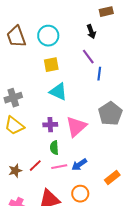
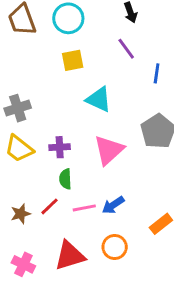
blue line: (99, 74) -> (157, 73), moved
cyan triangle: (58, 92) -> (99, 99), moved
purple cross: (50, 125) -> (60, 147), moved
green semicircle: (54, 148) -> (65, 179), moved

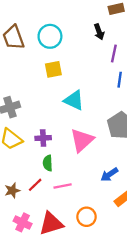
purple line: (126, 49) -> (114, 53), moved, turned 48
blue arrow: (113, 205) -> (109, 175), moved
pink cross: (23, 264) -> (23, 222), moved

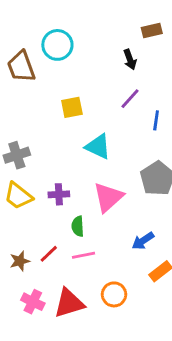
cyan circle: (50, 36) -> (57, 45), moved
purple line: (114, 53) -> (130, 99), moved, turned 30
green semicircle: (48, 163) -> (78, 226), moved

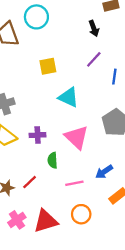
pink triangle: (108, 197) -> (77, 137), turned -35
pink line: (84, 255) -> (74, 183), moved
pink cross: (33, 302) -> (17, 220), turned 30

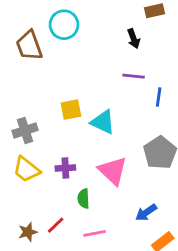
purple line: (94, 59) -> (134, 76), turned 54
yellow square: (48, 66) -> (71, 110), moved
pink line: (74, 183) -> (95, 233), moved

